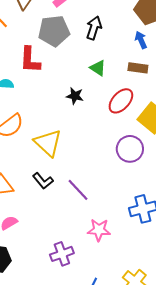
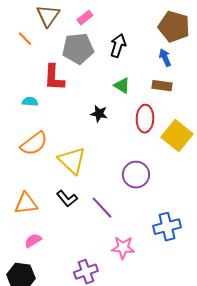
red ellipse: (121, 101) -> (145, 119), turned -40
purple circle: (130, 149) -> (136, 175), moved

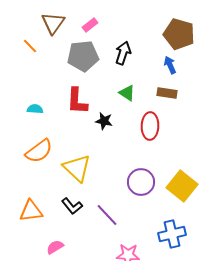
red L-shape: (54, 78) -> (77, 101), moved
yellow square: (177, 136) -> (182, 186), moved
pink semicircle: (33, 241) -> (55, 247), moved

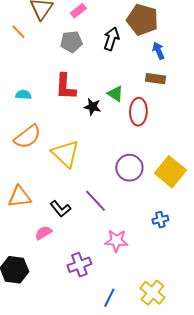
brown pentagon: (179, 34) -> (142, 20), moved
gray pentagon: (83, 56) -> (71, 42), size x0.7
green triangle: (127, 93) -> (115, 94), moved
black L-shape: (72, 206) -> (60, 209), moved
blue cross: (172, 234) -> (160, 220), size x0.6

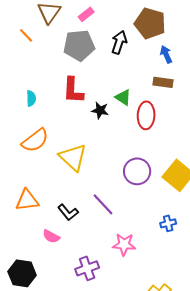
gray pentagon: (71, 42) -> (79, 45), size x1.4
cyan semicircle: (23, 95) -> (31, 98), turned 84
pink semicircle: (43, 233) -> (51, 236), turned -120

